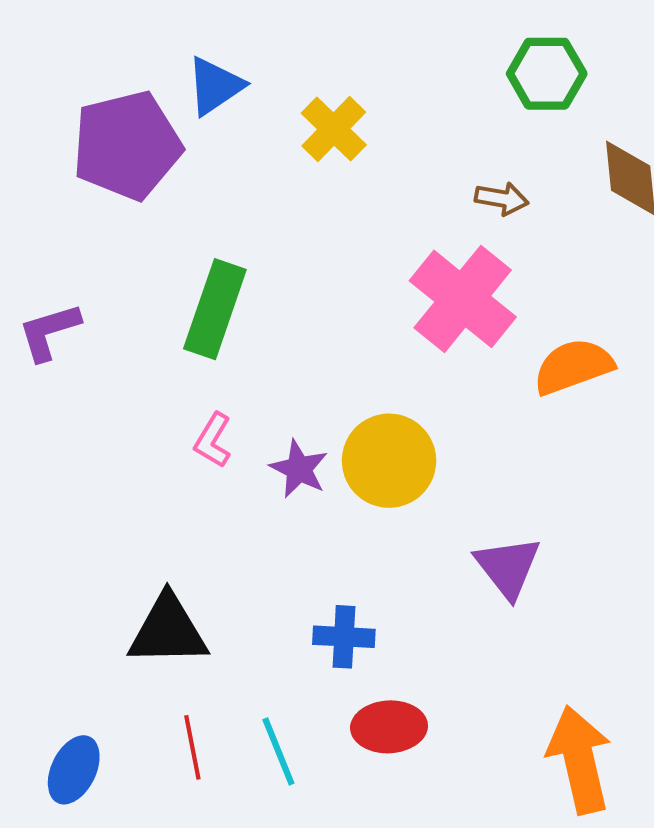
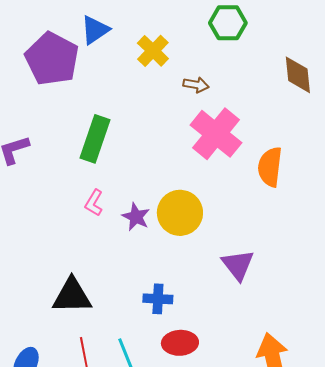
green hexagon: (547, 74) -> (228, 23), moved
purple pentagon: (127, 145) -> (52, 59), turned -30
brown arrow: (502, 199) -> (196, 85), moved
orange semicircle: (573, 366) -> (270, 167), turned -63

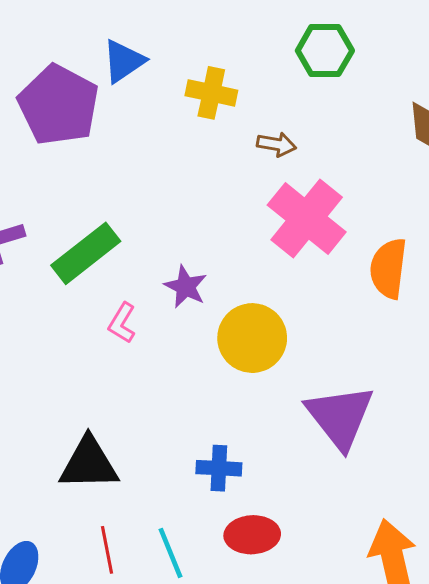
yellow cross: (153, 51) -> (211, 93), turned -32
green rectangle: (95, 139) -> (86, 253), moved, turned 33
purple star: (136, 217) -> (186, 287), moved
purple triangle: (238, 265) -> (340, 417), size x1.4

